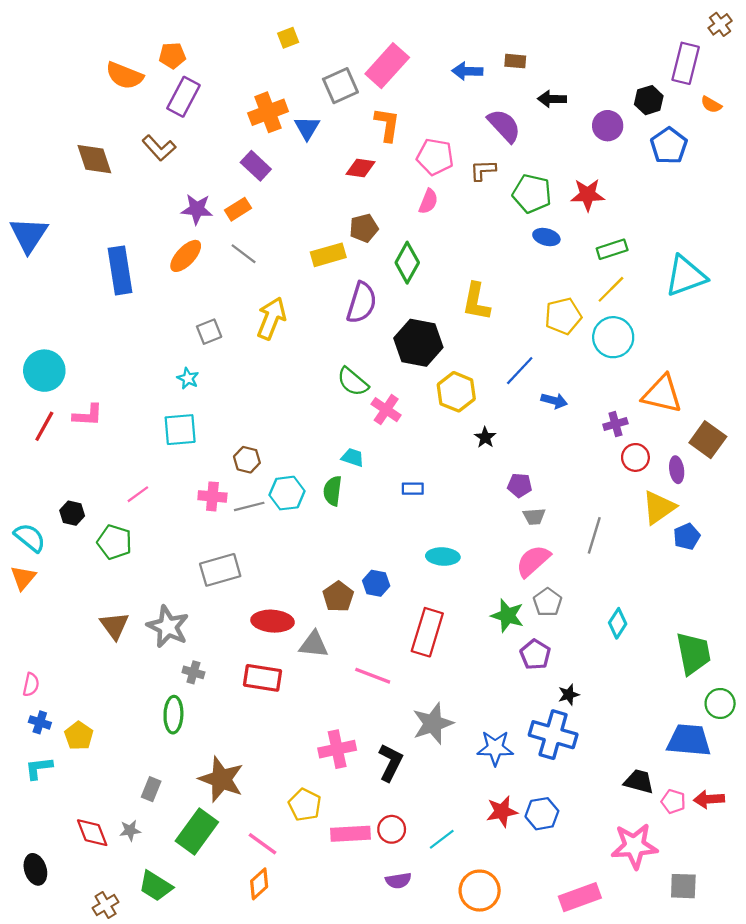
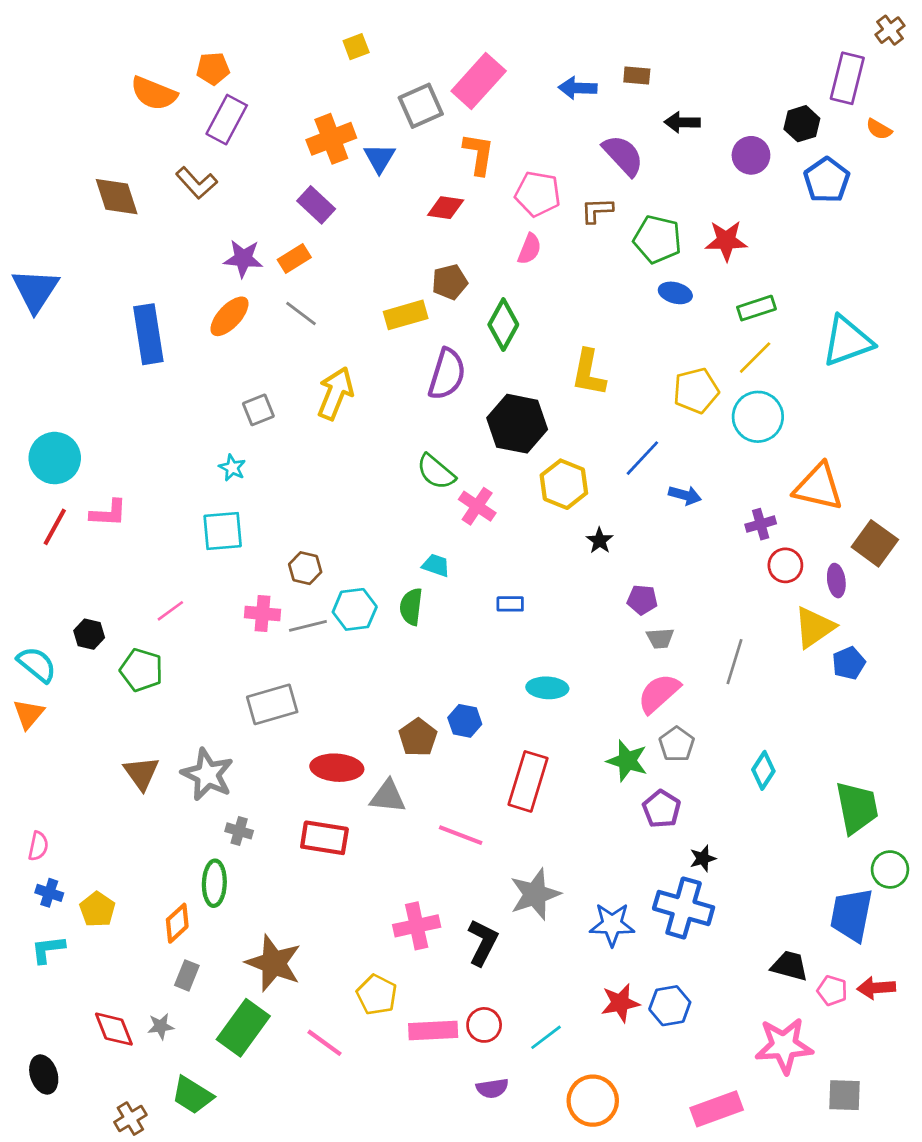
blue trapezoid: (689, 740) -> (851, 915), turned -84
orange diamond: (259, 884) -> (177, 923), moved

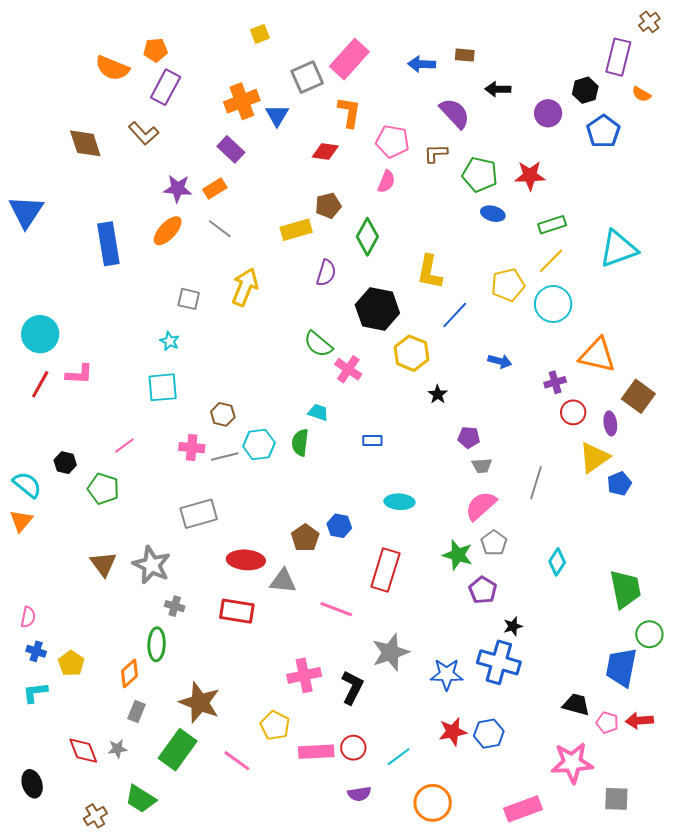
purple semicircle: (447, 374) -> (326, 273), size x0.7
gray square: (258, 410) -> (189, 299), turned 35
blue line: (642, 458) -> (455, 315), moved

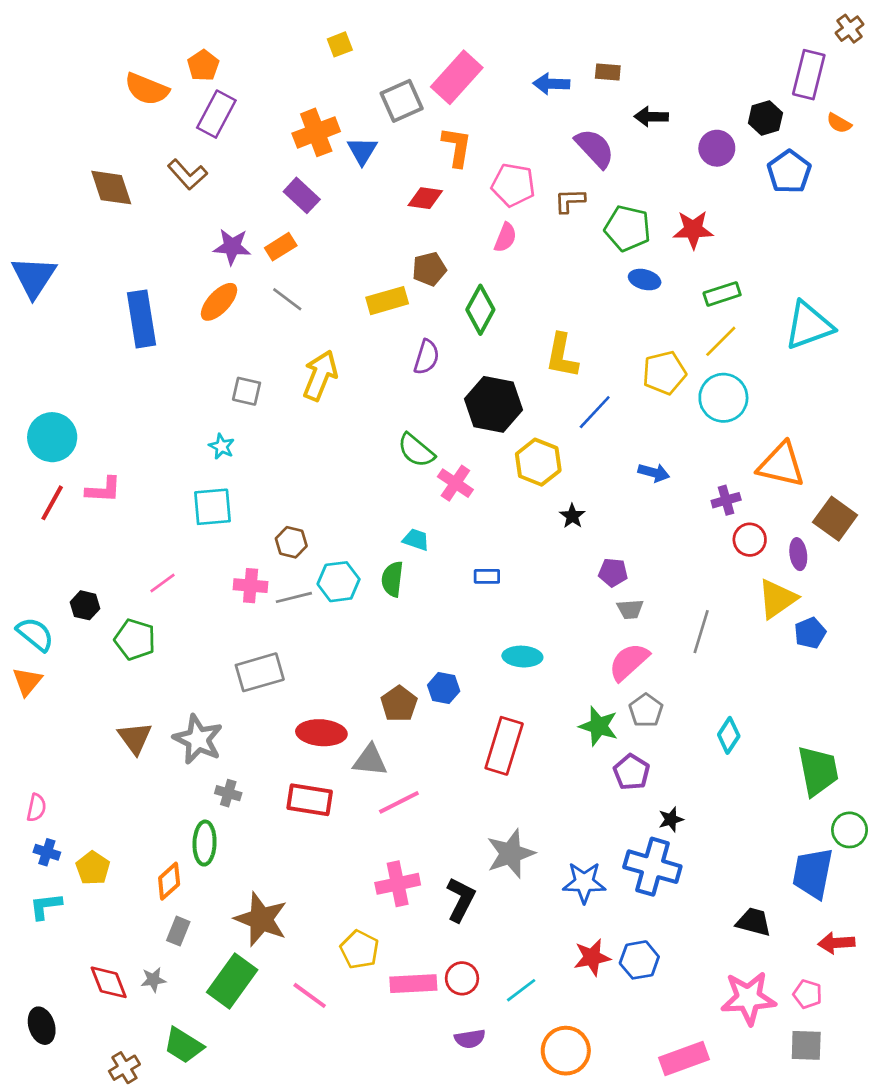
orange pentagon: (156, 50) -> (203, 65), turned -30
pink line: (336, 609) -> (399, 802), moved, turned -48
pink pentagon: (607, 723) -> (807, 994), moved

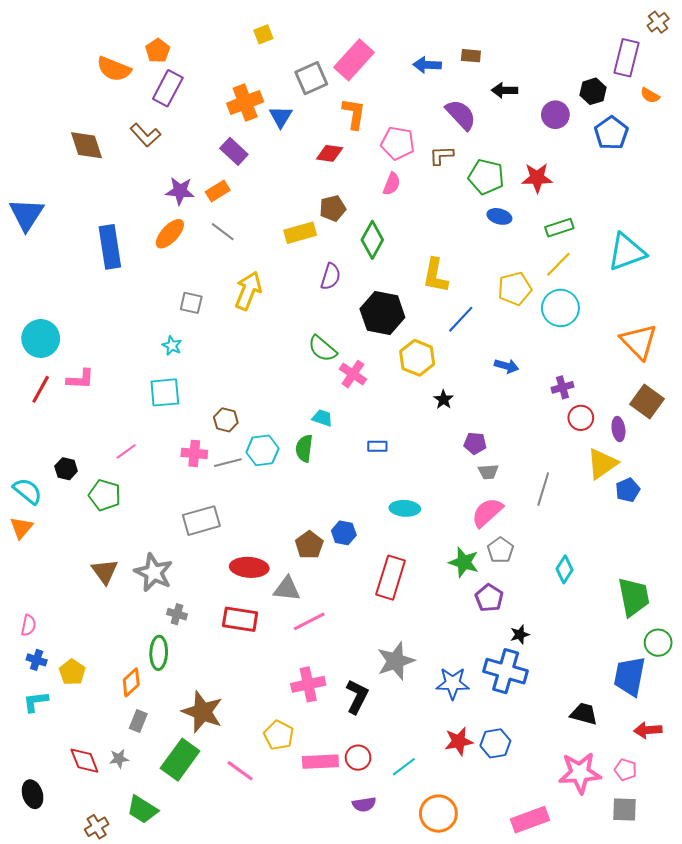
orange triangle: (781, 465) -> (639, 342), moved, turned 33

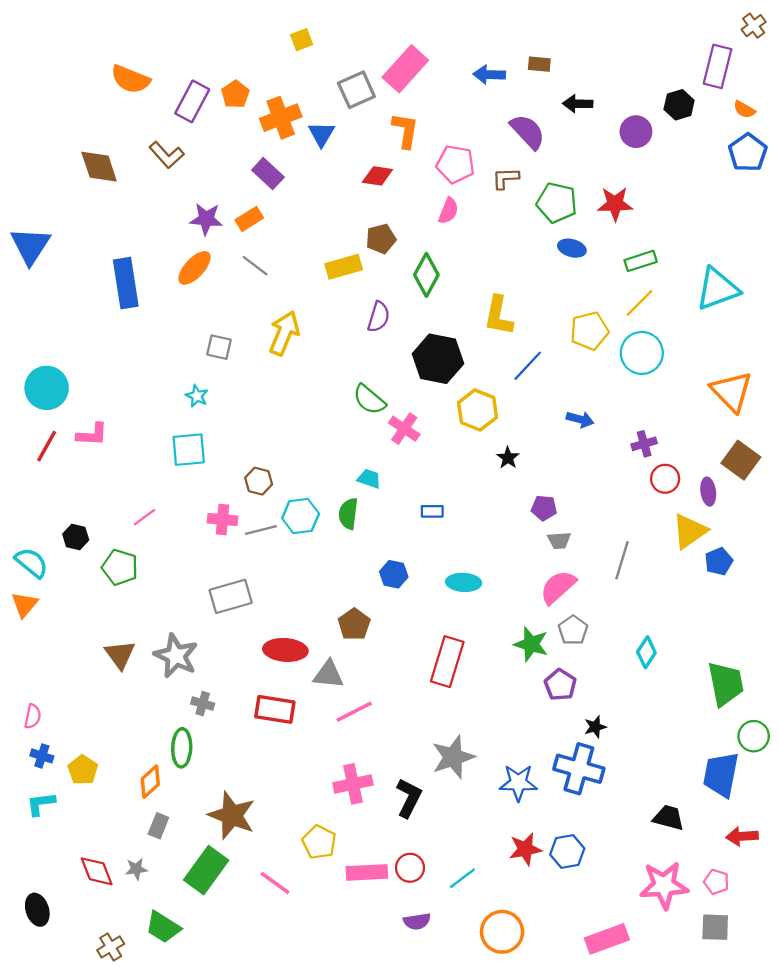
orange pentagon: (158, 51) -> (235, 94), moved
blue pentagon: (611, 133) -> (748, 153), moved
blue hexagon: (344, 533) -> (394, 574), moved

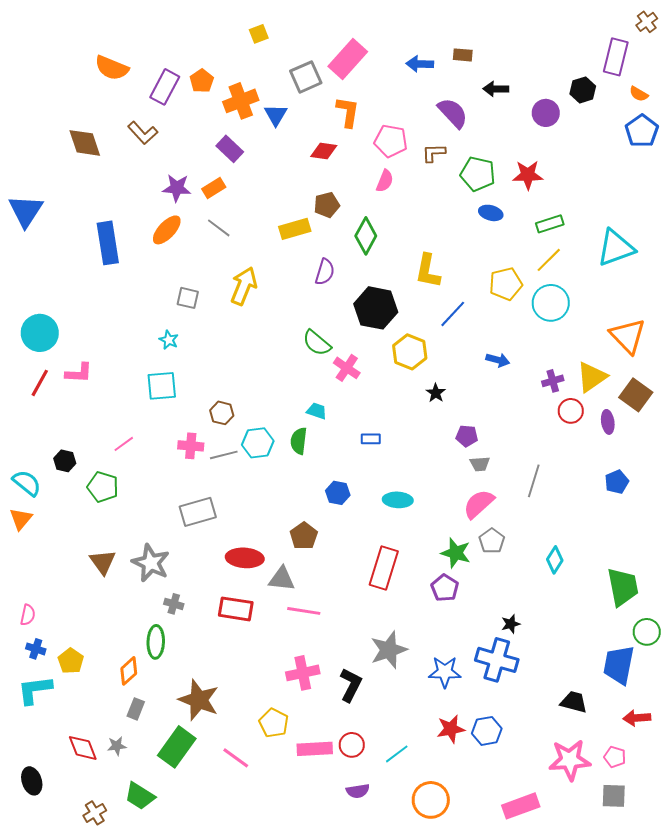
yellow triangle: (690, 531) -> (592, 377), moved
purple pentagon: (560, 685) -> (445, 588), moved
pink line: (354, 712) -> (304, 611), turned 36
cyan L-shape: (41, 804) -> (35, 690), size x1.4

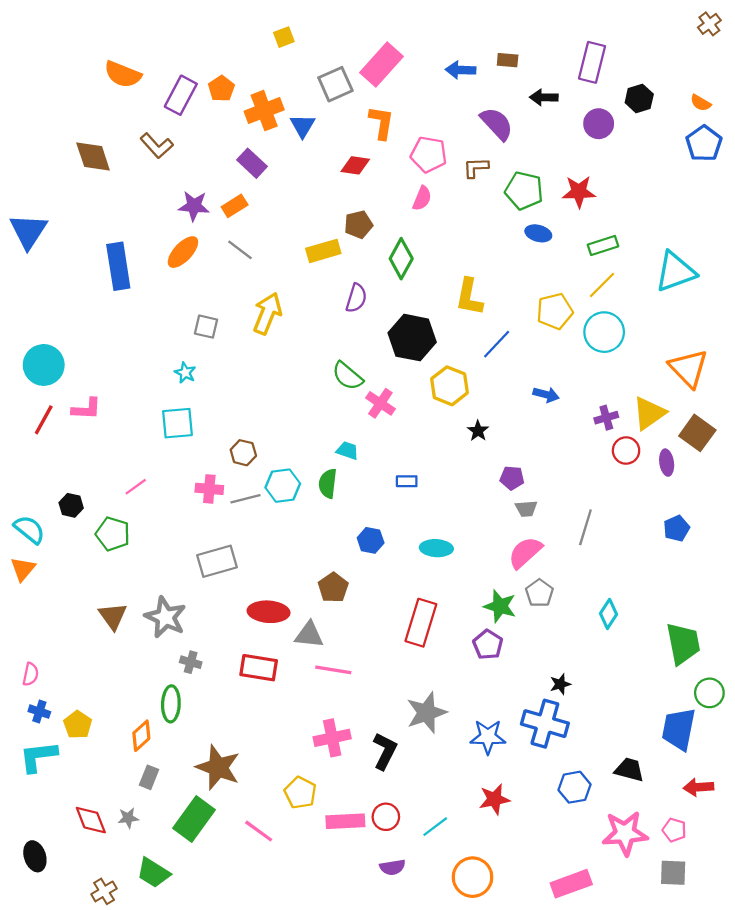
purple rectangle: (616, 57) -> (592, 62), moved
blue hexagon: (487, 731) -> (575, 787), moved

